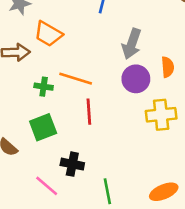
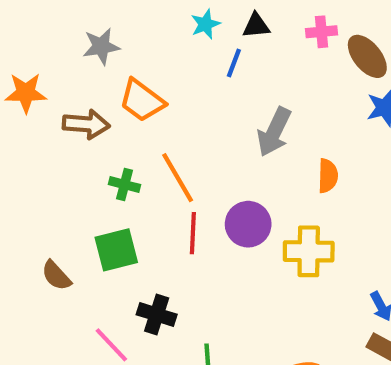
orange line: (76, 79) -> (178, 178), turned 36
purple circle: (136, 79) -> (248, 224), moved

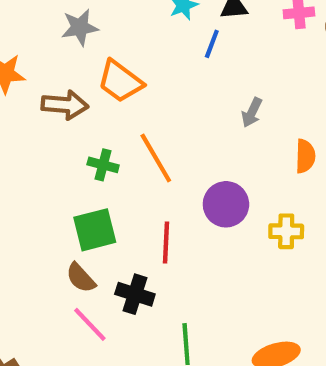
gray arrow: (274, 132) -> (252, 112), size x0.6
red line: (193, 233) -> (166, 242), moved
yellow cross: (309, 251) -> (286, 231), size x0.7
brown semicircle: (56, 276) -> (81, 278), moved

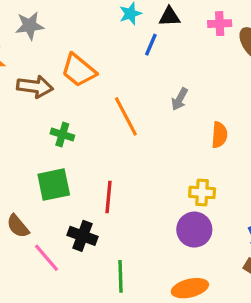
gray star: (80, 27) -> (30, 26), moved
orange line: (156, 158) -> (126, 116), moved
purple circle: (226, 204) -> (194, 230), moved
brown semicircle: (81, 278) -> (18, 226), moved

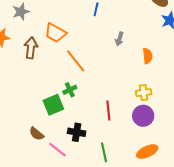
brown arrow: (35, 87) -> (31, 48), turned -80
orange line: (126, 116) -> (76, 61), moved
green cross: (62, 135) -> (70, 90), moved, turned -32
red line: (108, 197) -> (108, 111), moved

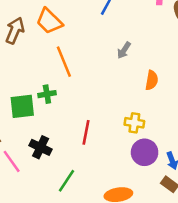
purple circle: (143, 116) -> (145, 152), moved
green line: (104, 152) -> (66, 181), turned 30

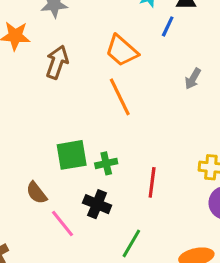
orange trapezoid: (49, 21) -> (122, 51), moved
green cross: (47, 94) -> (106, 163), moved

